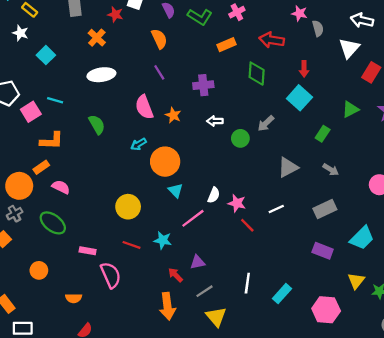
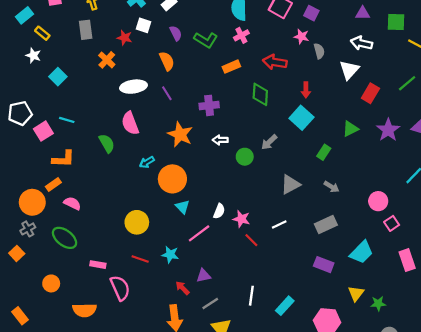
white ellipse: (101, 75) -> (133, 87), moved
pink semicircle: (144, 107) -> (130, 123), moved
orange star: (173, 115) -> (180, 134), size x1.6
orange semicircle: (74, 298) -> (85, 310), size x1.5

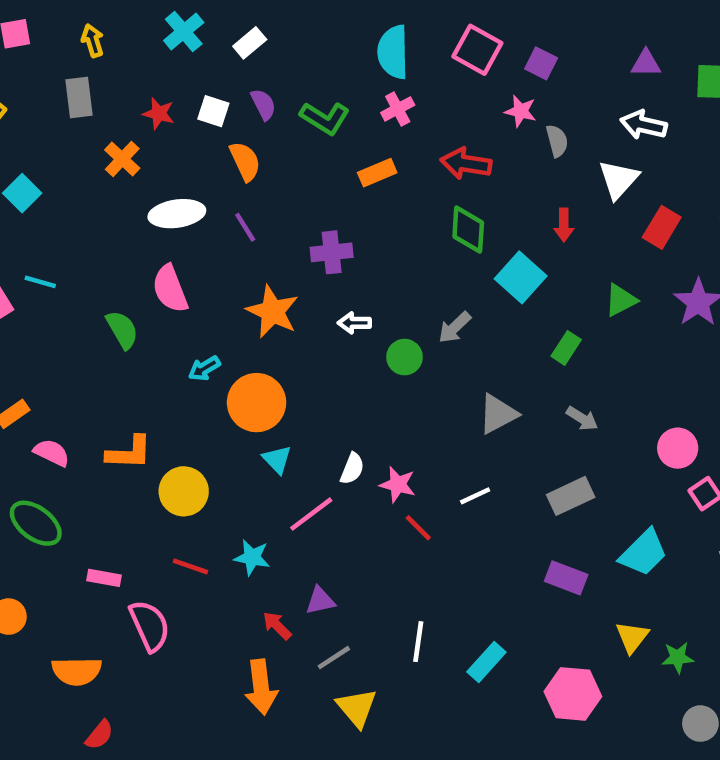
white square: (143, 25) -> (213, 111), moved
red arrow: (306, 90) -> (564, 225), moved
green diamond: (260, 94) -> (468, 230), moved
orange L-shape: (63, 159) -> (129, 453), moved

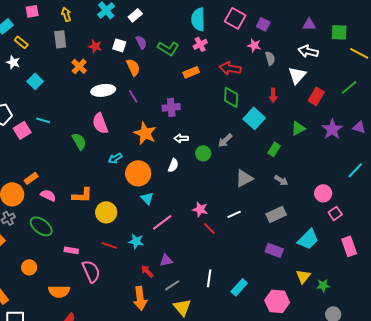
white semicircle: (352, 469) -> (173, 165), moved

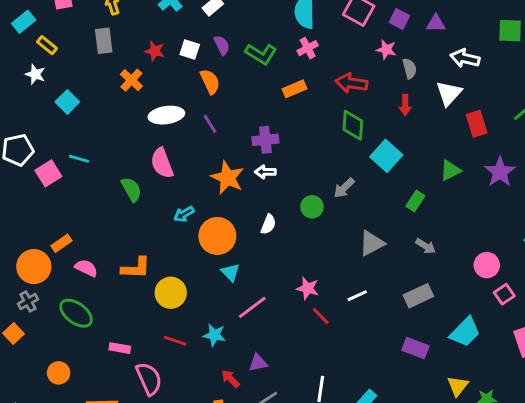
purple triangle: (309, 24) -> (436, 23), moved
red arrow: (273, 95) -> (405, 105), moved
red rectangle: (316, 96) -> (477, 124), turned -48
white arrow: (181, 138) -> (265, 172), moved

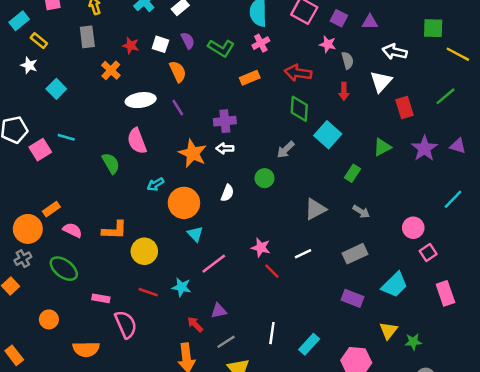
gray arrow: (344, 188) -> (286, 150), moved

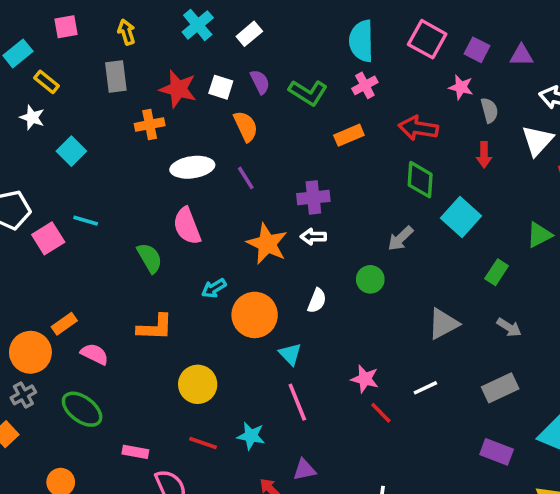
red star: (131, 46) -> (178, 89), size x1.5
orange cross: (111, 70) -> (150, 125), turned 36
orange L-shape: (115, 230) -> (155, 327), moved
cyan triangle: (195, 234) -> (290, 354), moved
pink line: (214, 264) -> (297, 402), turned -75

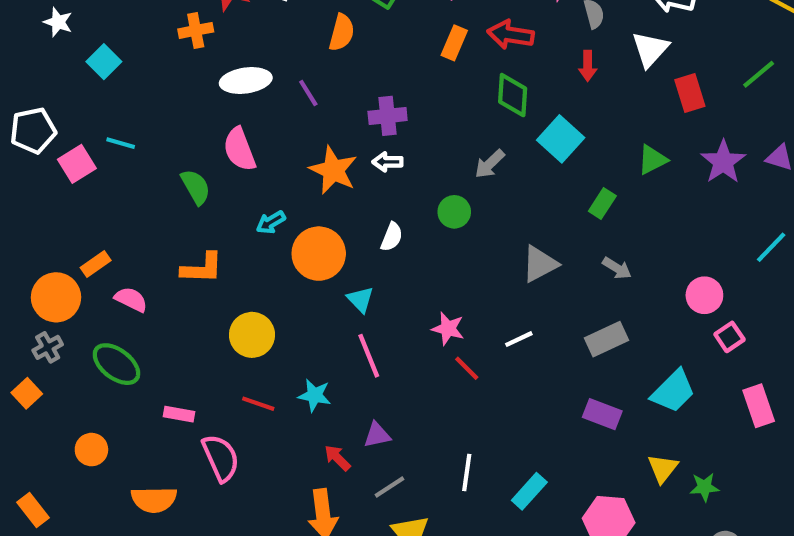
orange semicircle: (246, 126) -> (342, 33), moved, turned 40
orange rectangle: (349, 135) -> (454, 43), moved, turned -44

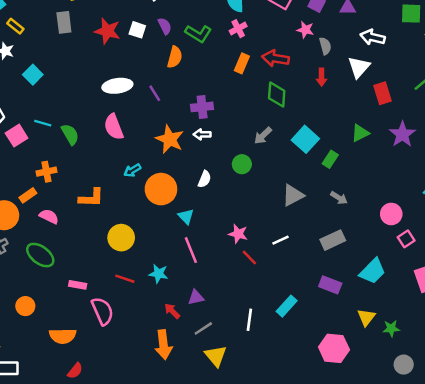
orange cross: (196, 30) -> (46, 172), moved
cyan square: (561, 139) -> (305, 139), moved
green semicircle: (196, 187) -> (70, 134), moved
cyan rectangle: (529, 491) -> (287, 306), moved

